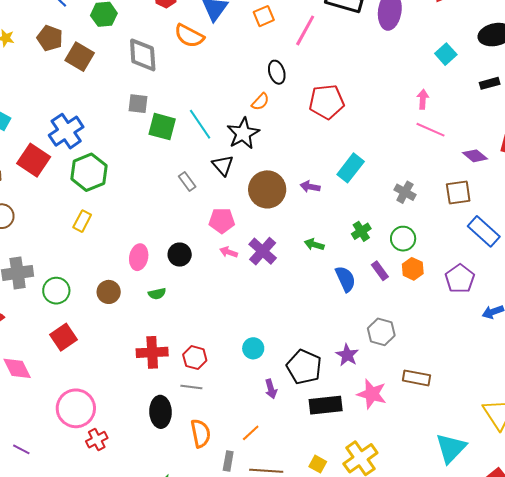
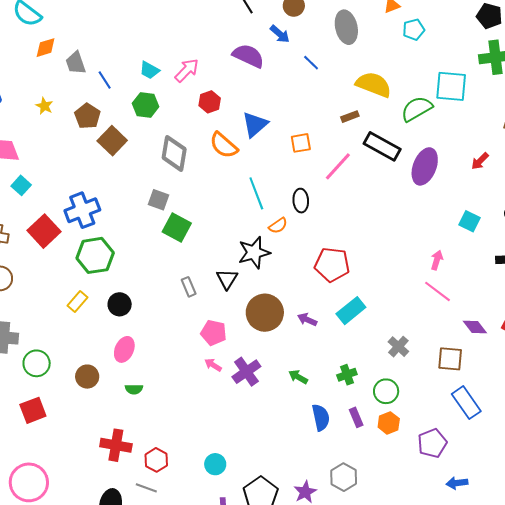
cyan square: (446, 54) -> (470, 221), turned -35
red pentagon: (327, 102) -> (332, 265), moved
cyan line: (200, 124) -> (256, 193), moved
black circle: (180, 255) -> (120, 304), moved

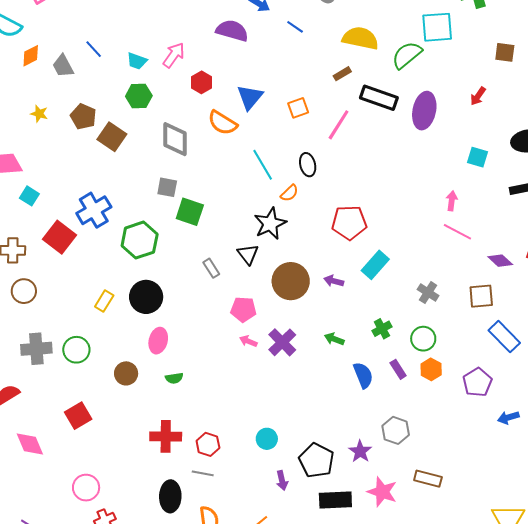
blue line: (105, 80) -> (94, 49), moved
green hexagon: (95, 255) -> (140, 240), moved
black circle: (120, 304) -> (146, 297), size x1.4
green circle: (37, 363) -> (76, 350), moved
pink circle: (29, 482) -> (86, 488), size x0.7

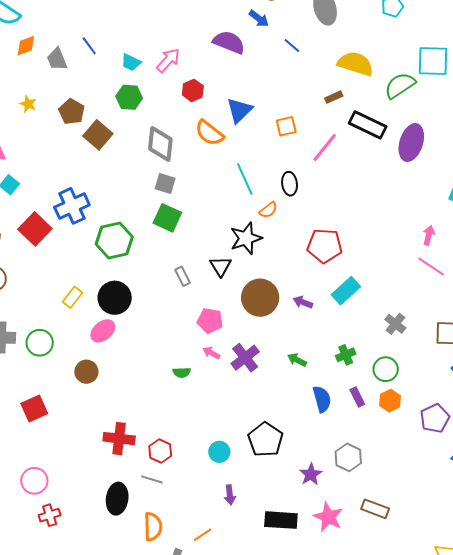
gray square: (167, 187) -> (165, 183), moved
pink ellipse: (158, 341) -> (103, 331), moved, turned 30
green semicircle: (174, 378) -> (182, 372), moved
black pentagon: (316, 460) -> (265, 440), moved

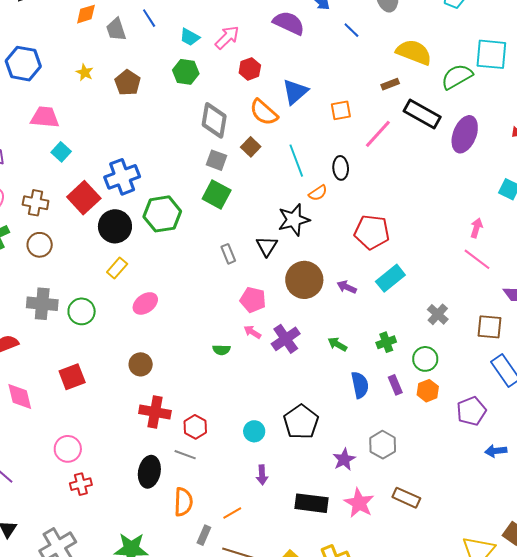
brown square: (98, 135) -> (251, 147), moved, size x0.7
black circle: (115, 298) -> (115, 226), moved
brown circle: (86, 372) -> (141, 364), moved

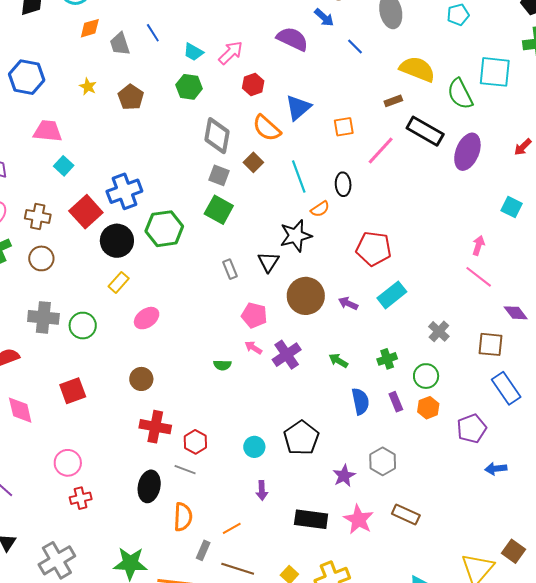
green semicircle: (457, 77) -> (460, 94), turned -88

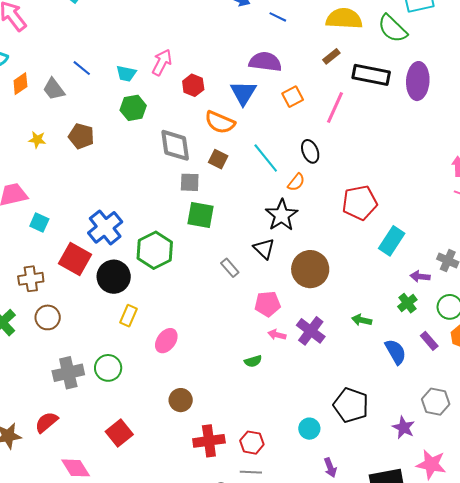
purple semicircle: (292, 39) -> (265, 62), moved
purple arrow: (348, 303) -> (420, 276), moved

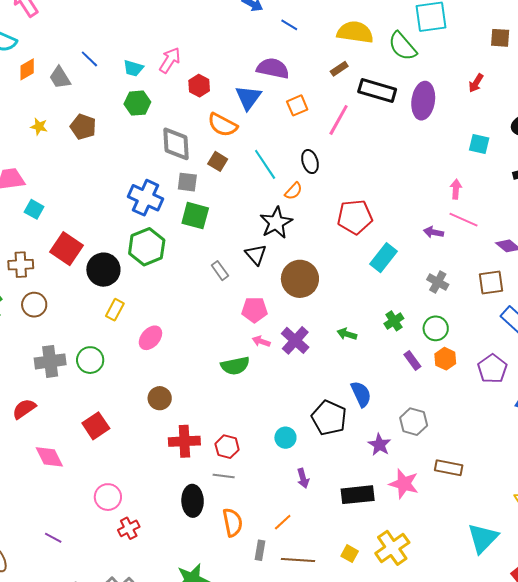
blue cross: (105, 227) -> (145, 198), moved, turned -32
purple arrow: (420, 276) -> (433, 232), moved
blue semicircle: (396, 352) -> (361, 394), moved
green semicircle: (253, 361) -> (235, 366), size x1.6

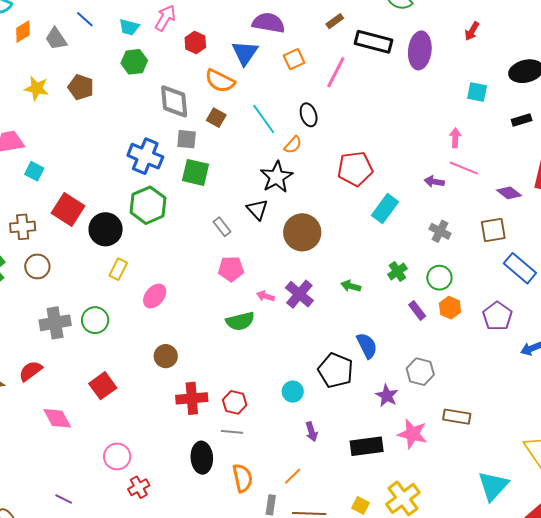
yellow star: (39, 127) -> (37, 88), size x1.4
pink pentagon: (254, 310) -> (231, 269), moved

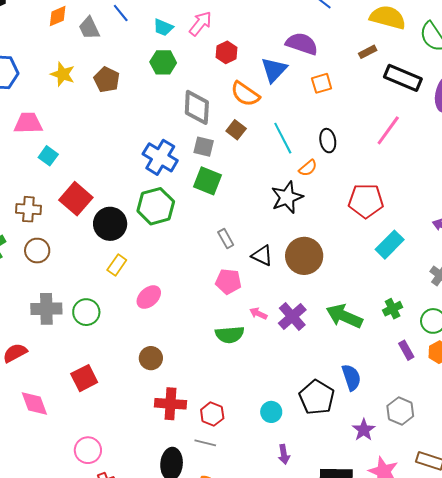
pink line: (336, 72) -> (388, 130), moved
black triangle: (257, 209) -> (262, 256), moved, turned -30
green arrow: (351, 286) -> (344, 316), size x1.8

